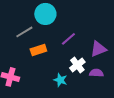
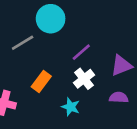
orange rectangle: (38, 50) -> (41, 81), moved, turned -35
white cross: (77, 65) -> (84, 79), moved

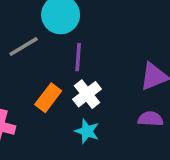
purple line: (81, 52) -> (78, 57), moved, turned -45
white cross: (84, 79) -> (87, 94), moved

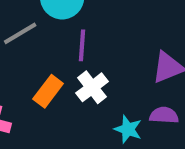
cyan star: (87, 131) -> (128, 129), moved

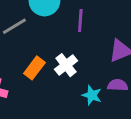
purple line: (82, 45) -> (80, 21), moved

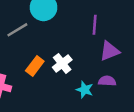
purple line: (80, 21) -> (95, 25), moved

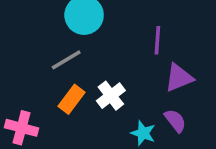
gray line: (17, 30) -> (66, 60), moved
purple semicircle: (107, 81) -> (175, 121), turned 49

